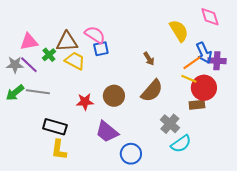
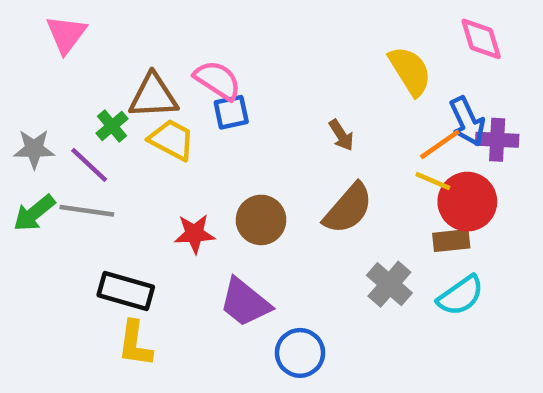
pink triangle: (29, 42) -> (66, 34), moved, turned -42
purple line: (29, 65) -> (89, 165), moved
cyan semicircle: (181, 144) -> (460, 296), moved

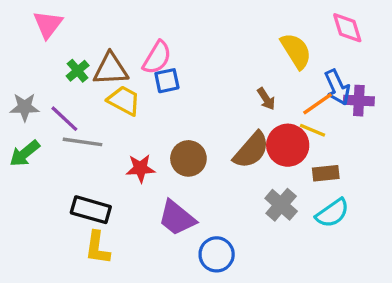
pink semicircle: (217, 80) -> (157, 57), turned 88
green cross: (112, 126) -> (78, 71), moved
brown arrow: (341, 135) -> (266, 99), moved
red circle: (467, 202) -> (288, 145), moved
gray line: (87, 211) -> (83, 142), moved

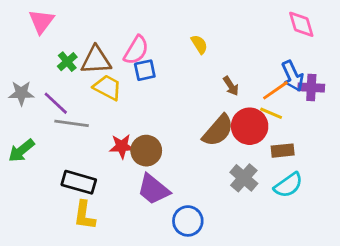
yellow semicircle: (296, 51) -> (199, 44), moved, size x0.6
green arrow: (25, 153) -> (21, 151), moved
brown circle: (188, 158) -> (146, 151), moved

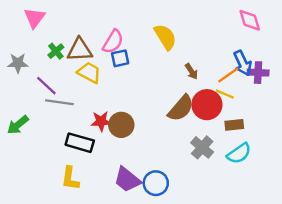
yellow semicircle: (199, 44) -> (165, 37), size x1.6
gray star: (21, 93) -> (18, 63), moved
black rectangle: (79, 182) -> (80, 143), moved
purple trapezoid: (153, 189) -> (127, 180), moved

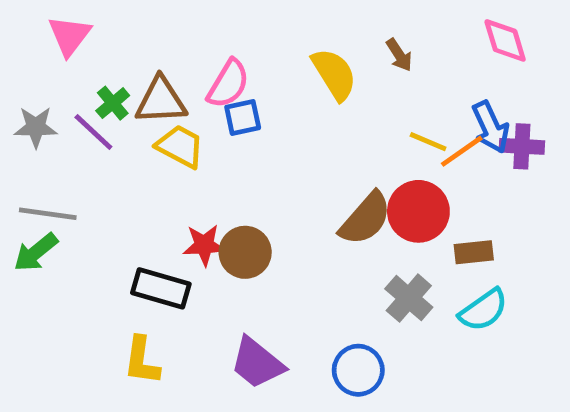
brown arrow: (191, 71) -> (399, 55), moved
purple line: (46, 86) -> (93, 132), moved
yellow line: (225, 94) -> (428, 142), moved
gray line: (59, 102) -> (48, 214), moved
blue circle: (156, 183) -> (358, 370), moved

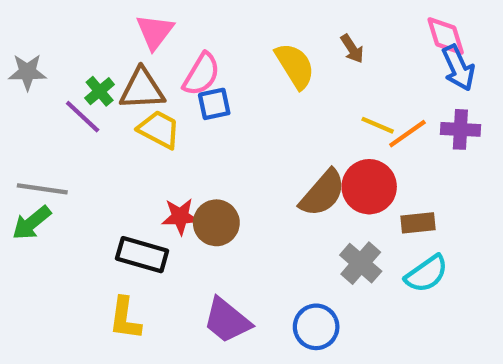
pink triangle: (69, 36) -> (155, 32), moved
gray star: (36, 127) -> (27, 72), moved
blue arrow: (491, 127) -> (458, 68), moved

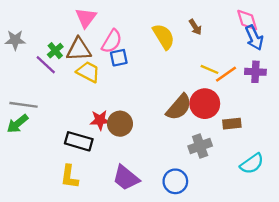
gray cross: (361, 263) -> (200, 146), turned 30
cyan semicircle: (426, 274) -> (252, 164), moved

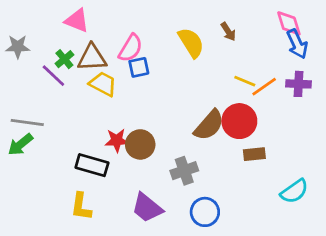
pink triangle: (86, 18) -> (77, 21), moved, turned -45
brown rectangle: (232, 124) -> (254, 154), moved
gray cross: (200, 146) -> (184, 171), moved

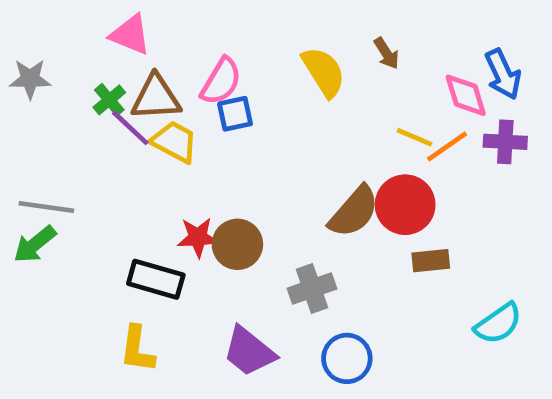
pink diamond: (289, 23) -> (466, 95), moved
purple line: (53, 76) -> (130, 128), moved

